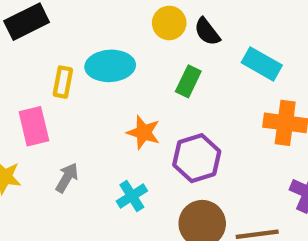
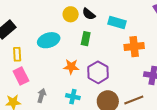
yellow rectangle: (63, 82) -> (17, 54), moved
cyan cross: (132, 196) -> (73, 97), turned -32

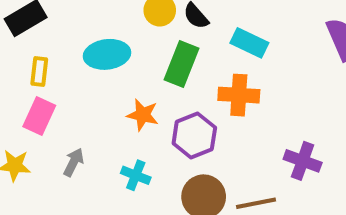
green rectangle: (86, 39) -> (182, 64), size x1.5
orange cross: (134, 47) -> (239, 95), moved
pink rectangle: (21, 76) -> (39, 116), turned 42

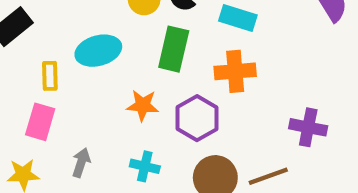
yellow rectangle: (39, 71) -> (50, 76), moved

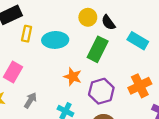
orange cross: (235, 71) -> (140, 86), moved, turned -35
yellow rectangle: (50, 76) -> (27, 34), moved

